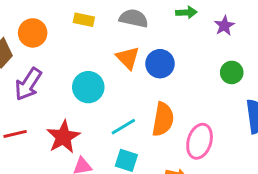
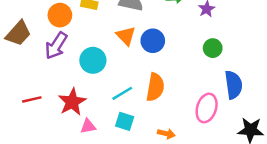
orange circle: (33, 33) -> (60, 15), moved
purple arrow: (28, 84) -> (56, 46), moved
pink ellipse: (200, 141) -> (207, 108), moved

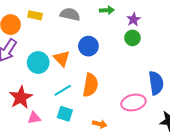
orange triangle: (126, 36) -> (62, 58), moved
green circle: (213, 48) -> (132, 38), moved
pink ellipse: (207, 108) -> (134, 102), turned 60

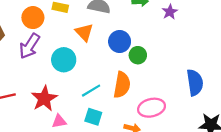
green circle: (132, 38) -> (138, 55), moved
orange triangle: (62, 58) -> (84, 32), moved
pink ellipse: (134, 102) -> (152, 108), moved

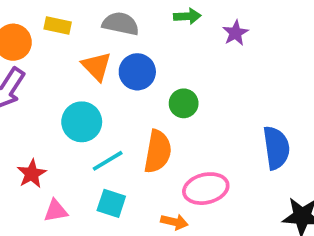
blue circle: (120, 41) -> (137, 72), moved
cyan circle: (64, 60) -> (82, 122), moved
red star: (44, 99) -> (32, 174), size x0.7

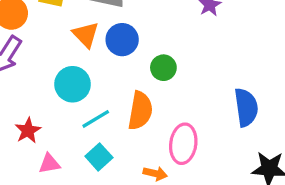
pink ellipse: (206, 189) -> (183, 144), turned -69
cyan square: (111, 203) -> (99, 157), turned 30

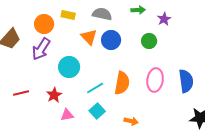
green circle: (163, 68) -> (149, 41), moved
cyan circle: (73, 84) -> (69, 67), moved
pink ellipse: (183, 144) -> (155, 80), moved

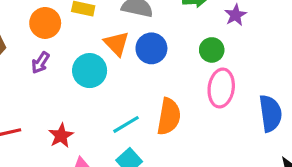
purple arrow: (41, 49) -> (40, 63), size x0.6
cyan circle: (69, 67) -> (90, 71), moved
pink ellipse: (155, 80) -> (221, 88), moved

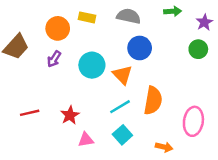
orange triangle: (117, 44) -> (122, 75), moved
green circle: (212, 50) -> (198, 49), moved
pink ellipse: (221, 88) -> (193, 121), moved

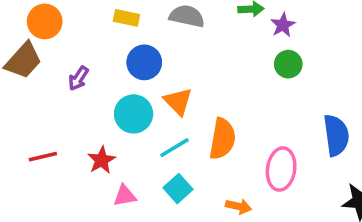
purple star: (204, 22) -> (283, 25), moved
orange circle: (58, 28) -> (45, 21), moved
blue circle: (140, 48) -> (144, 62), moved
cyan circle: (92, 65) -> (134, 114), moved

